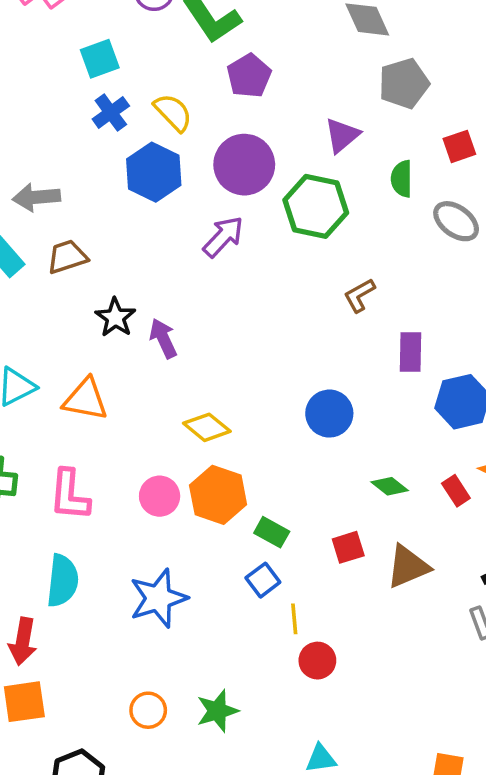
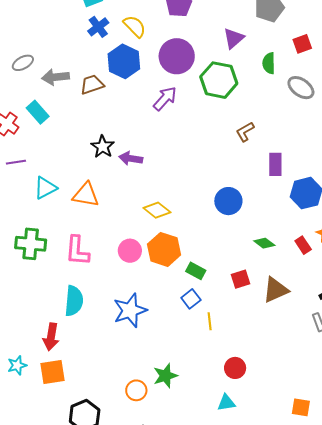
brown trapezoid: (67, 257) -> (92, 85), moved
purple arrow: (163, 338) -> (131, 158), turned -55
red circle: (317, 661) -> (235, 368), moved
orange circle: (148, 710) -> (136, 390), moved

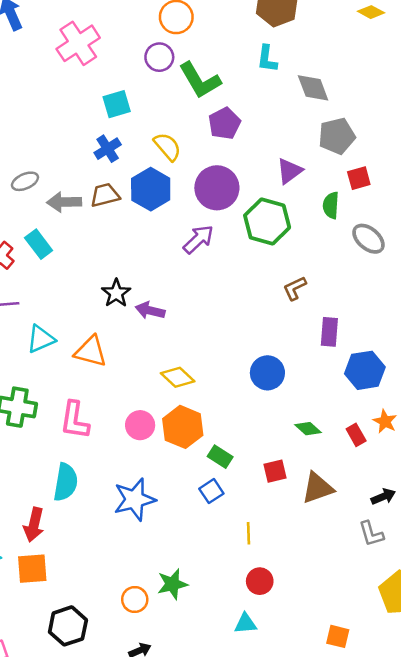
blue cross: (98, 27) -> (108, 149), moved
red square: (302, 44) -> (359, 178), moved
brown trapezoid: (92, 85) -> (105, 195), moved
yellow line: (210, 321) -> (248, 533), moved

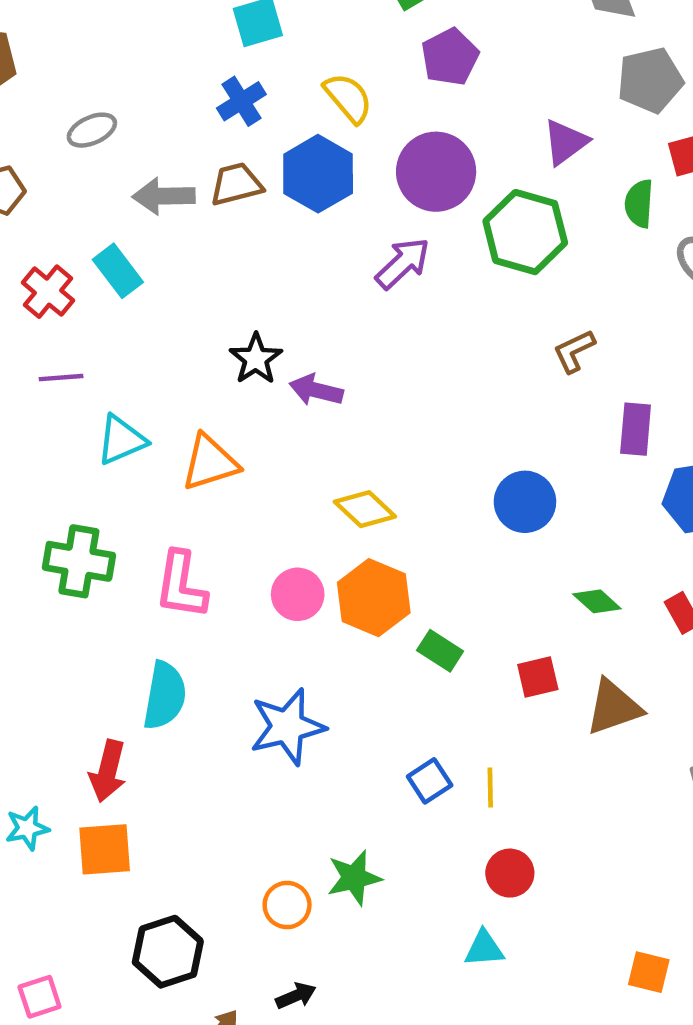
gray ellipse: (25, 181) -> (92, 130), moved
orange triangle: (91, 351) -> (210, 463), turned -32
blue square: (211, 491) -> (430, 781), moved

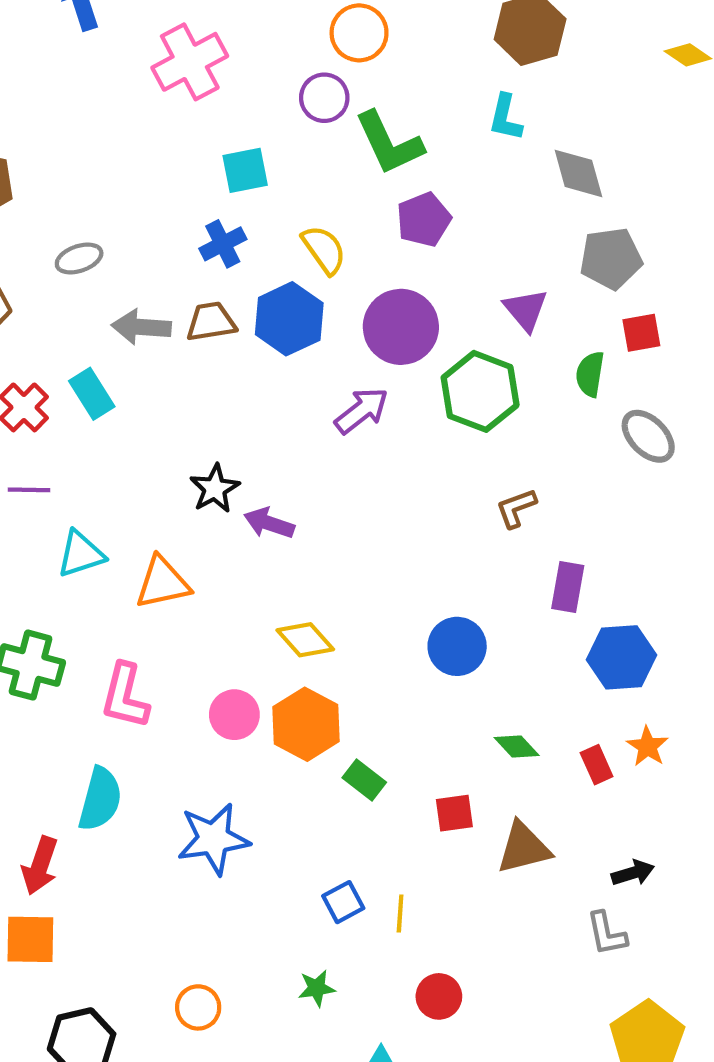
purple triangle: (565, 142) -> (526, 310), turned -39
red circle: (510, 873) -> (439, 996), moved
green star: (354, 878) -> (317, 988), moved, size x0.7

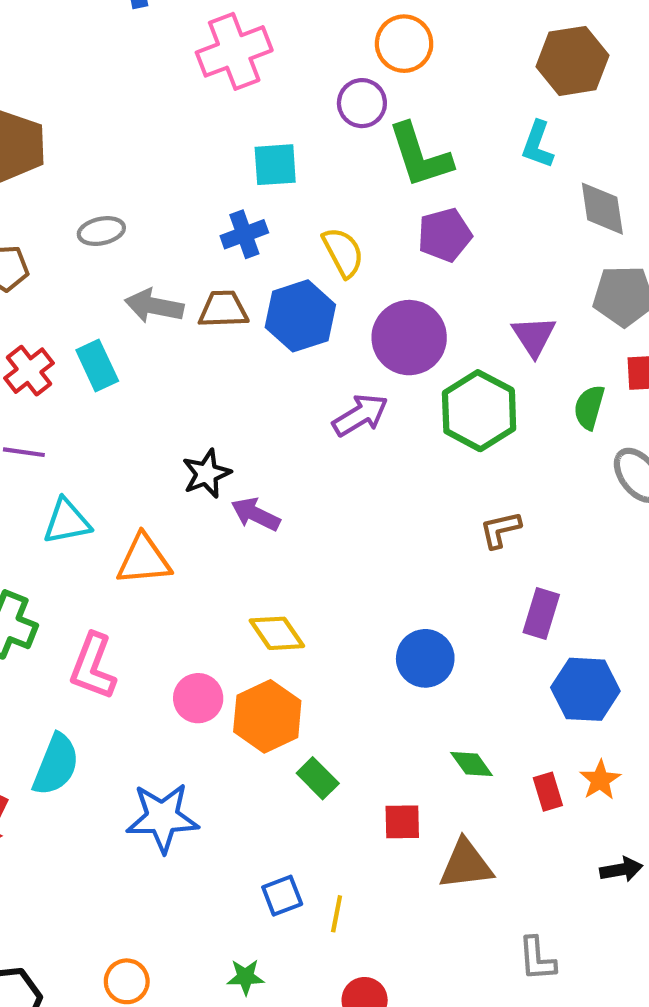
black arrow: (633, 873) -> (621, 869), moved

